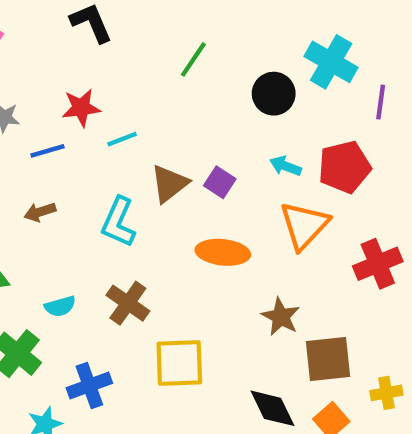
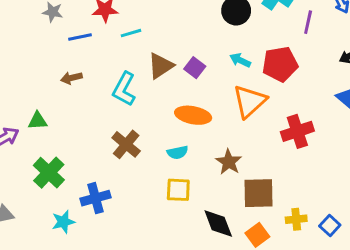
cyan semicircle: (60, 306) -> (177, 152), moved
yellow square: (179, 363) -> (178, 190), moved, size x0.7

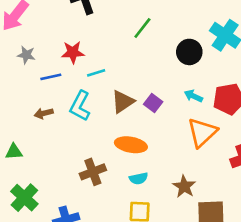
cyan L-shape: (124, 89) -> (80, 106), moved
orange ellipse: (193, 115) -> (131, 145), moved
brown cross: (126, 144) -> (93, 172), turned 30

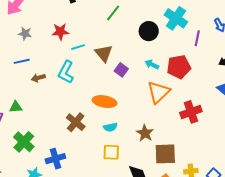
blue line: (51, 77) -> (22, 61), moved
brown triangle: (123, 102) -> (104, 53), moved, turned -36
brown cross: (93, 172) -> (76, 122), turned -30

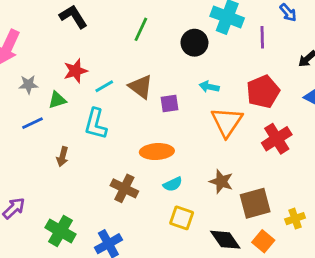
red pentagon: (179, 67) -> (263, 92), moved
purple square: (121, 70) -> (170, 104), turned -32
brown arrow: (38, 78) -> (62, 157), moved, turned -48
green triangle: (16, 107) -> (57, 100), moved
yellow square: (111, 152) -> (182, 218), turned 30

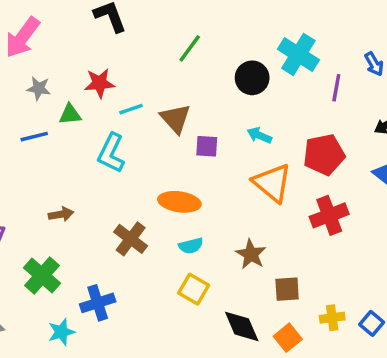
orange triangle: (227, 122) -> (272, 183), turned -36
brown arrow: (62, 157) -> (61, 214), moved, turned -126
brown square: (255, 203) -> (287, 289), size x0.7

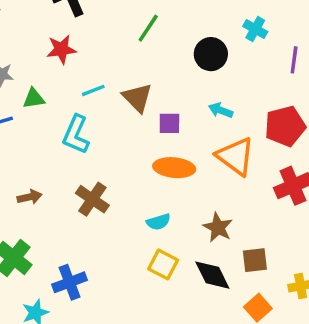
cyan cross: (298, 54) -> (255, 29), size x0.6
red star: (99, 83) -> (61, 49), moved
orange ellipse: (179, 202) -> (174, 168), moved
brown cross: (131, 239) -> (92, 199), moved
black diamond: (242, 326) -> (212, 275), moved

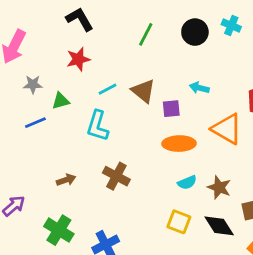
black circle: (211, 54) -> (195, 32), moved
cyan arrow: (221, 110) -> (199, 88), moved
cyan semicircle: (158, 222) -> (187, 183), moved

